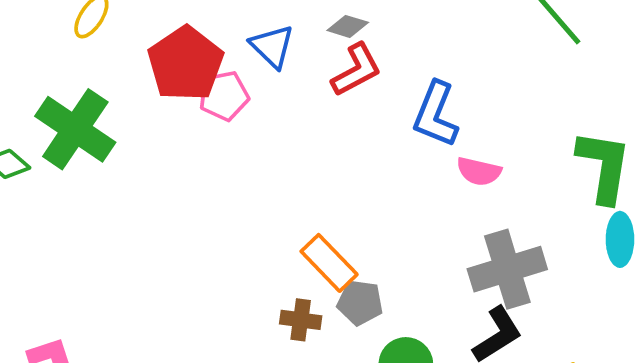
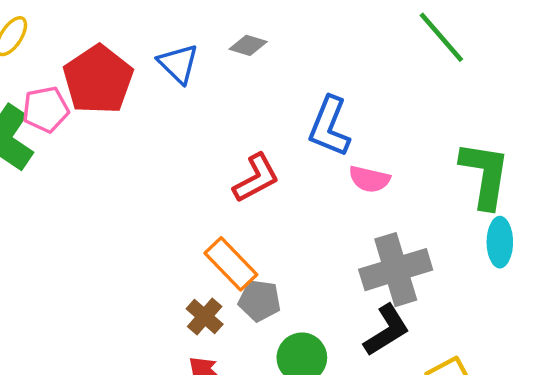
red L-shape: (356, 70) -> (256, 178), moved
pink pentagon: (224, 96) -> (46, 109), moved
brown cross: (301, 320) -> (205, 316), turned 33

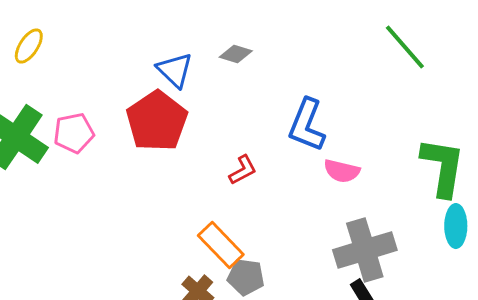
red pentagon: (98, 80) -> (157, 121), moved
pink pentagon: (46, 109) -> (74, 133), moved
red L-shape: (256, 178) -> (243, 170), size x0.7

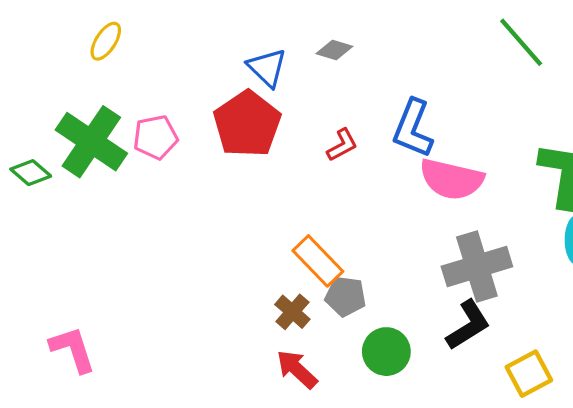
red L-shape: (243, 170) -> (342, 145), moved
pink semicircle: (342, 171) -> (452, 179), size x1.6

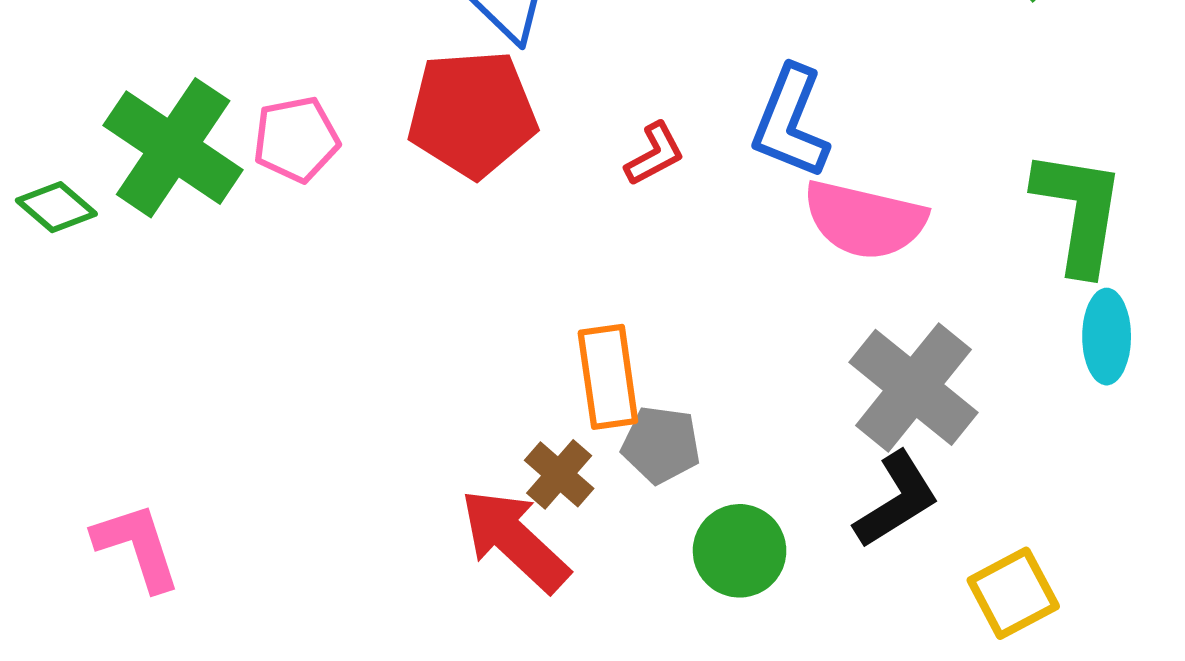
red pentagon: (247, 124) -> (472, 114), turned 30
orange rectangle: (318, 261) -> (608, 377), turned 36
gray cross: (477, 266) -> (913, 387), turned -34
red arrow: (297, 369) -> (515, 540), moved, size x1.4

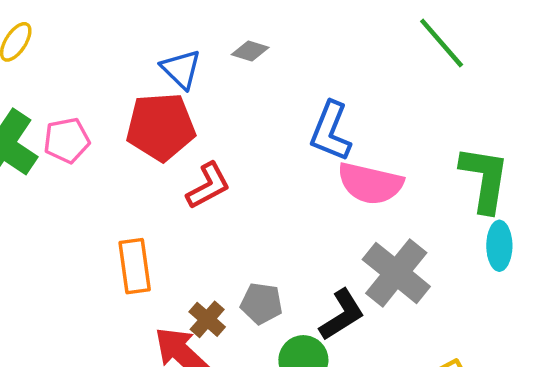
red L-shape: (655, 154) -> (208, 186), moved, size x1.4
orange rectangle: (608, 377) -> (135, 266), moved
black L-shape: (897, 500) -> (342, 315), moved

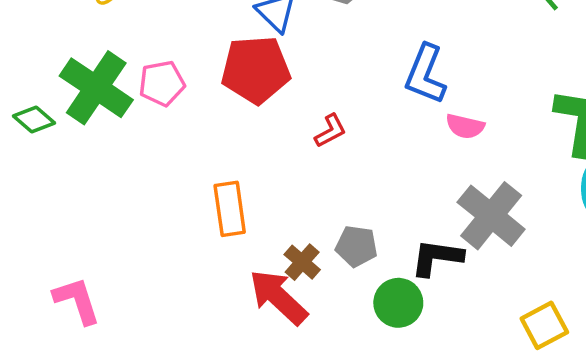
pink semicircle: (370, 183) -> (465, 126), size x0.6
red L-shape: (208, 186) -> (330, 131), moved, size x0.7
black L-shape: (342, 315) -> (437, 258), turned -140

